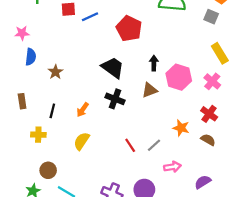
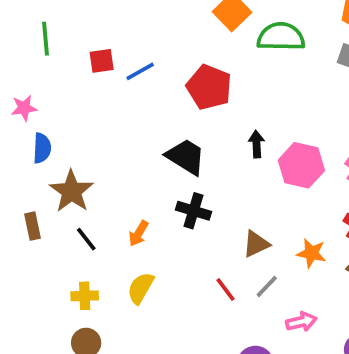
brown star: (56, 72) -> (71, 191), moved, size x1.6
brown triangle: (150, 90) -> (256, 244), moved
black line: (52, 111) -> (86, 239), turned -48
yellow cross: (38, 135) -> (85, 296), moved

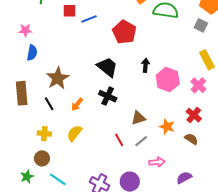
brown star: (71, 191) -> (58, 78), moved
brown rectangle: (33, 226) -> (22, 93), size x1.6

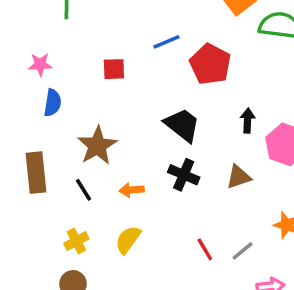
red square: (69, 11) -> (114, 69), moved
blue line: (89, 19) -> (166, 42), moved
orange arrow: (77, 104) -> (132, 190), turned 48
brown triangle: (138, 118) -> (239, 177), moved
yellow cross: (44, 134) -> (76, 241), turned -32

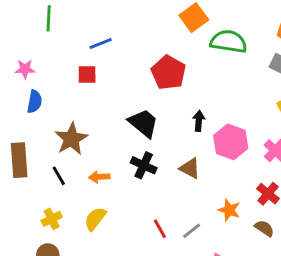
blue line: (166, 42) -> (101, 43), moved
brown triangle: (239, 177) -> (190, 168), turned 45

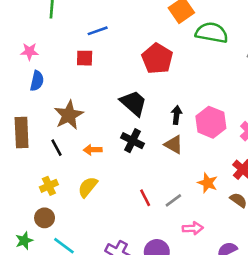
black arrow: (199, 121) -> (176, 115), moved

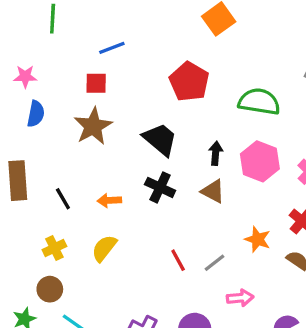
green semicircle: (212, 33) -> (259, 102), moved
brown star: (69, 115) -> (93, 126), moved

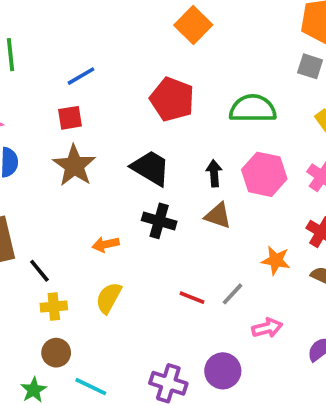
black line: (63, 199) -> (39, 271), moved
yellow cross: (54, 248) -> (54, 307), turned 30
red line: (178, 260) -> (192, 298), turned -30

